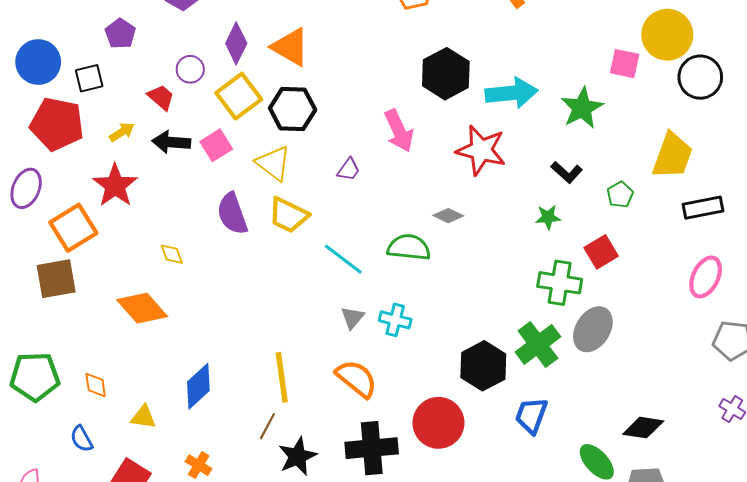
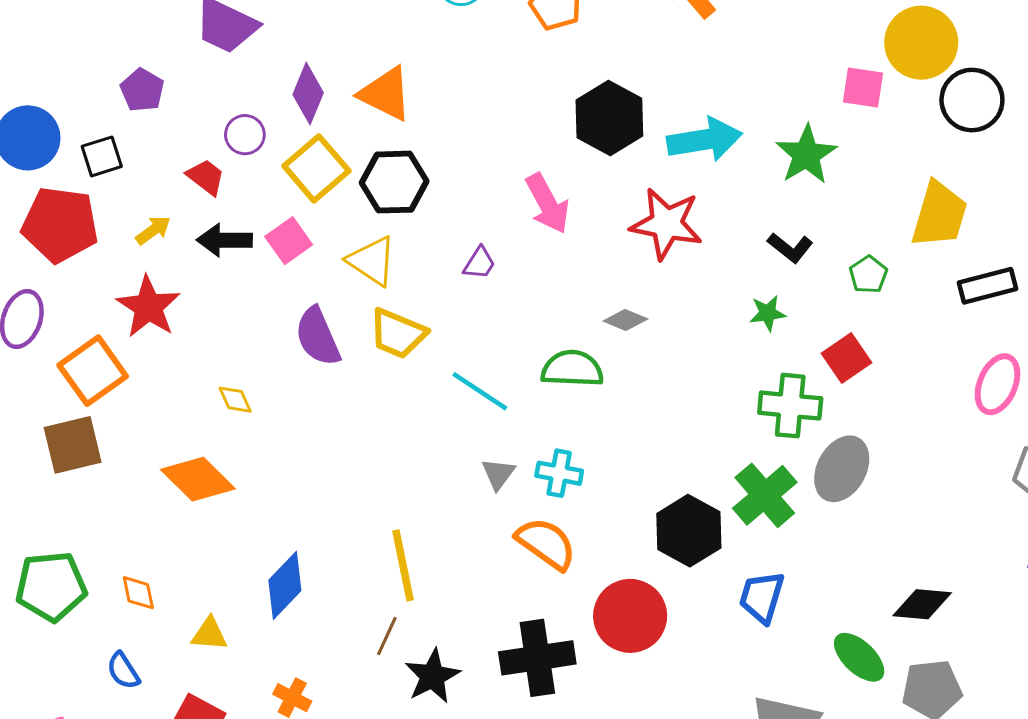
orange semicircle: (357, 379) -> (546, 543), moved

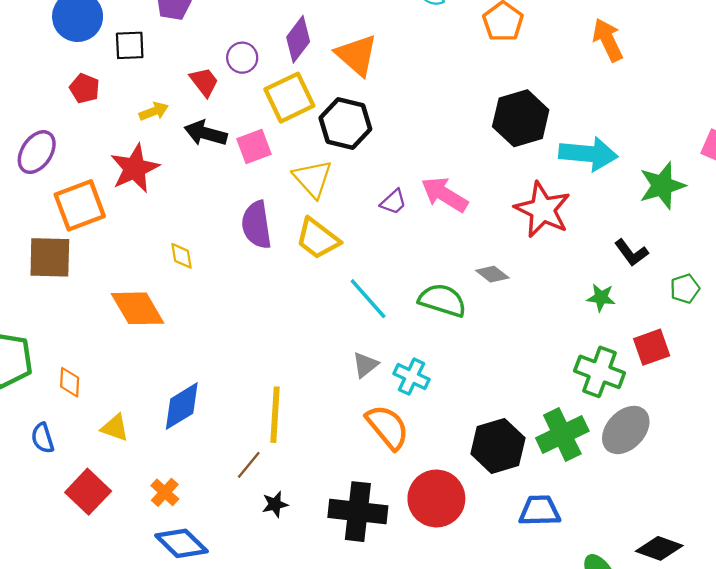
pink arrow: (548, 204) -> (444, 195), moved, turned 135
red pentagon: (60, 225) -> (85, 88), size x0.5
blue trapezoid: (762, 597) -> (540, 511), turned 57
black star: (432, 676) -> (275, 504), size x0.6

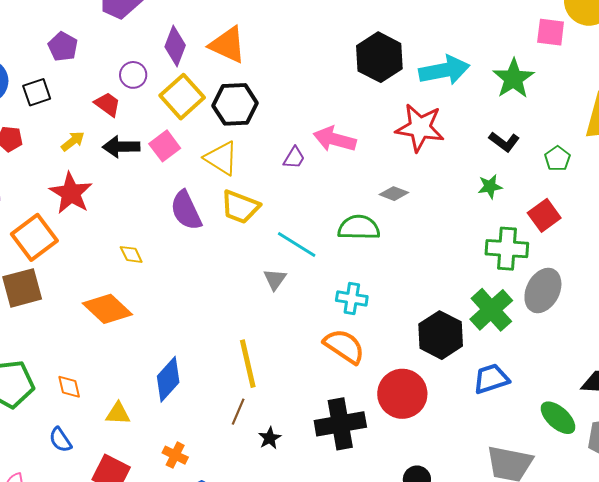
gray triangle: (365, 365) -> (275, 279), moved

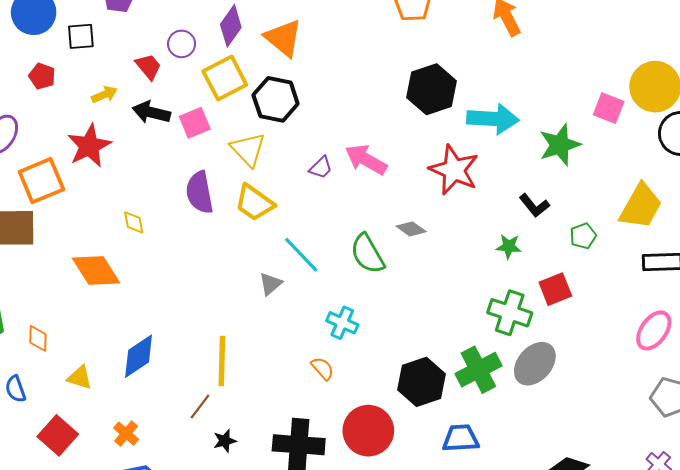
green semicircle: (359, 228) -> (367, 254), turned -135
orange semicircle: (344, 346) -> (322, 368), size x0.6

